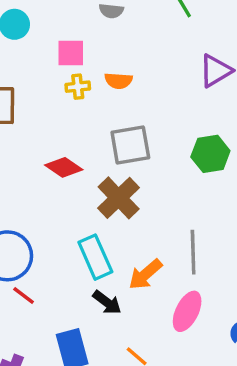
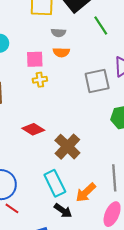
orange semicircle: (118, 81) -> (61, 52), moved
gray square: (130, 145) -> (97, 81), moved

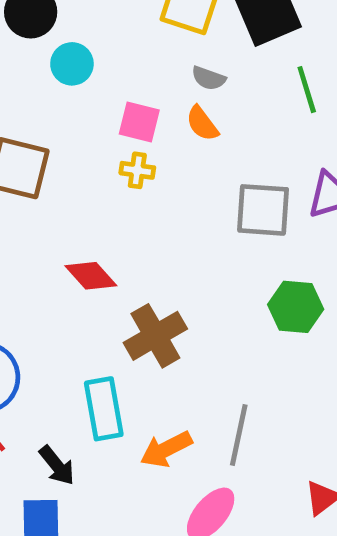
orange semicircle: (61, 52) -> (202, 124), turned 35
black arrow: (63, 211) -> (57, 465), moved

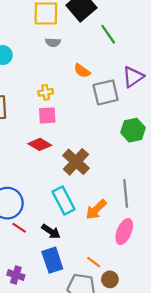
gray semicircle: (209, 78) -> (53, 42), moved
pink square: (139, 122) -> (47, 115), moved
orange semicircle: (202, 124) -> (82, 71), moved

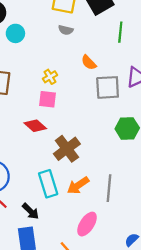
green line: (108, 34) -> (120, 32), turned 30
yellow cross: (46, 92) -> (50, 77), turned -32
orange arrow: (96, 210) -> (78, 185), moved
pink ellipse: (124, 232) -> (87, 224), moved

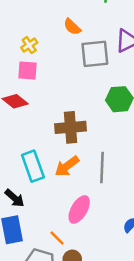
brown cross: (67, 149) -> (71, 127), moved, turned 35

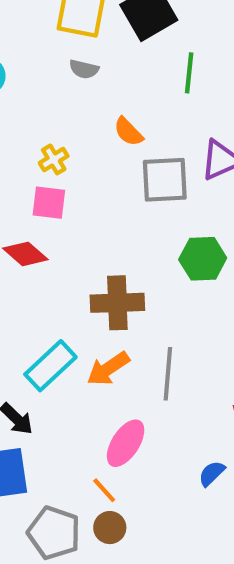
cyan rectangle: (33, 166) -> (50, 366), turned 64
orange line: (57, 238) -> (104, 490), moved

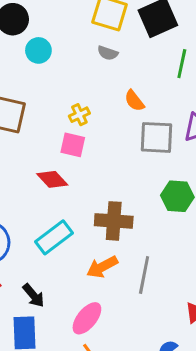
cyan rectangle: (50, 366) -> (54, 237), moved
pink ellipse: (126, 443) -> (87, 318), moved

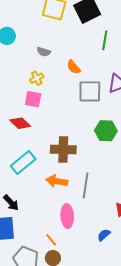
gray semicircle: (108, 53) -> (44, 52), moved
orange arrow: (102, 267) -> (57, 181), turned 40
pink ellipse: (87, 318) -> (67, 216), moved, turned -40

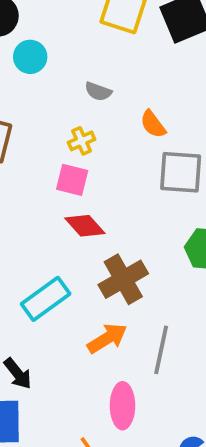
red diamond: (20, 123) -> (85, 226), moved
brown cross: (63, 150) -> (123, 279), turned -35
orange arrow: (57, 181) -> (107, 338), turned 135

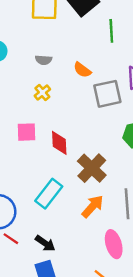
pink square: (72, 180) -> (26, 132), moved
red diamond: (85, 226) -> (59, 143), turned 55

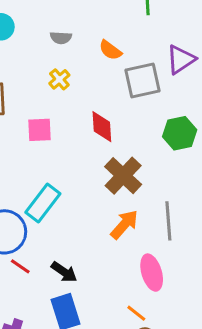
red diamond: (59, 143) -> (102, 127), moved
cyan rectangle: (49, 194) -> (43, 203), moved

